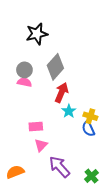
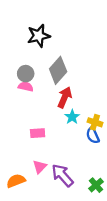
pink triangle: (41, 145) -> (40, 167), moved

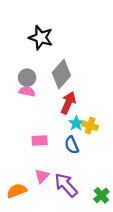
black star: (39, 36) -> (41, 38), turned 30
yellow cross: (95, 122) -> (90, 126), moved
blue semicircle: (93, 135) -> (72, 145), moved

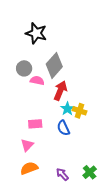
pink semicircle: (27, 91) -> (37, 81), moved
pink triangle: (42, 176) -> (27, 145), moved
purple arrow: (66, 185) -> (62, 174), moved, size x0.6
orange semicircle: (17, 191) -> (29, 168), moved

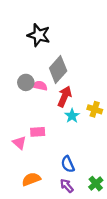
gray circle: (24, 68) -> (26, 82), moved
yellow cross: (79, 111) -> (95, 109), moved
blue semicircle: (63, 128) -> (68, 164), moved
pink triangle: (27, 145) -> (19, 143), moved, turned -32

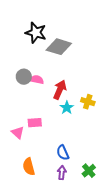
gray diamond: (58, 70) -> (59, 47), moved, turned 65
orange semicircle: (31, 179) -> (29, 167), turned -84
purple arrow: (67, 186) -> (62, 173), turned 48

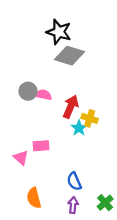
black star: (36, 33) -> (59, 32), moved
yellow cross: (88, 102) -> (90, 118), moved

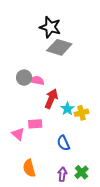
red arrow: (71, 107) -> (51, 99), moved
yellow cross: (90, 118) -> (81, 113), moved, turned -32
blue semicircle: (74, 181) -> (63, 143), moved
green cross: (105, 203) -> (81, 172), moved

